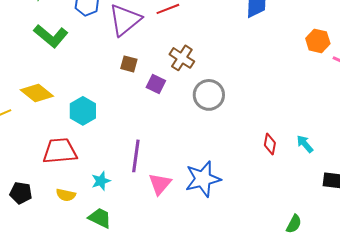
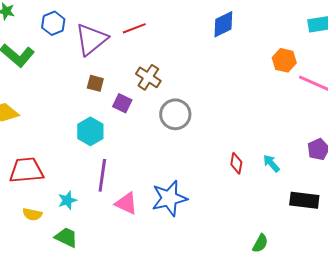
cyan hexagon: (83, 111) -> (90, 131), moved
pink triangle: (160, 184) -> (126, 203), turned -45

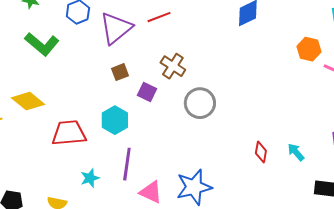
brown square: (95, 83) -> (120, 72), turned -36
red trapezoid: (26, 170) -> (69, 133), moved
cyan star: (67, 200) -> (90, 178), moved

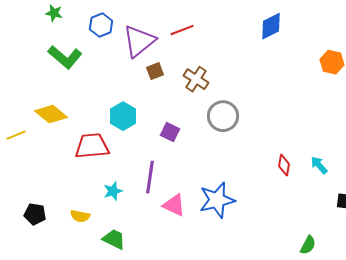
brown square: (120, 72) -> (155, 71), moved
purple square: (147, 92) -> (170, 132), moved
cyan hexagon: (115, 120) -> (123, 116), moved

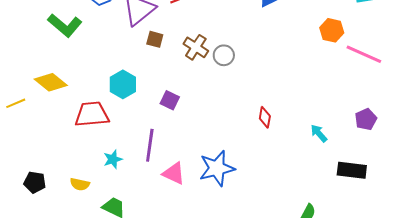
brown square: (155, 71) -> (155, 39), turned 36
gray circle: (223, 116) -> (224, 55), moved, size x0.7
red diamond: (284, 165) -> (265, 117), moved

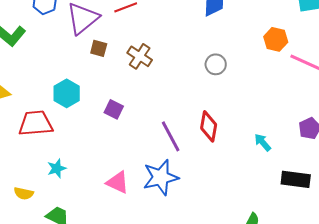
gray circle: (224, 55) -> (216, 64), moved
red diamond: (265, 117) -> (209, 126), size x1.4
purple line: (150, 145) -> (171, 136), moved, turned -36

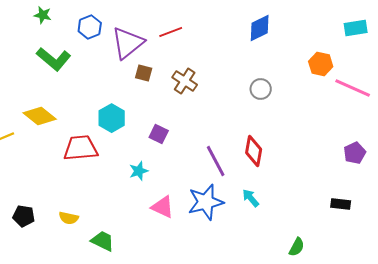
cyan arrow: (263, 142) -> (251, 198), moved
cyan star: (57, 168) -> (139, 171), moved
black rectangle: (296, 179) -> (341, 204), size x0.7

